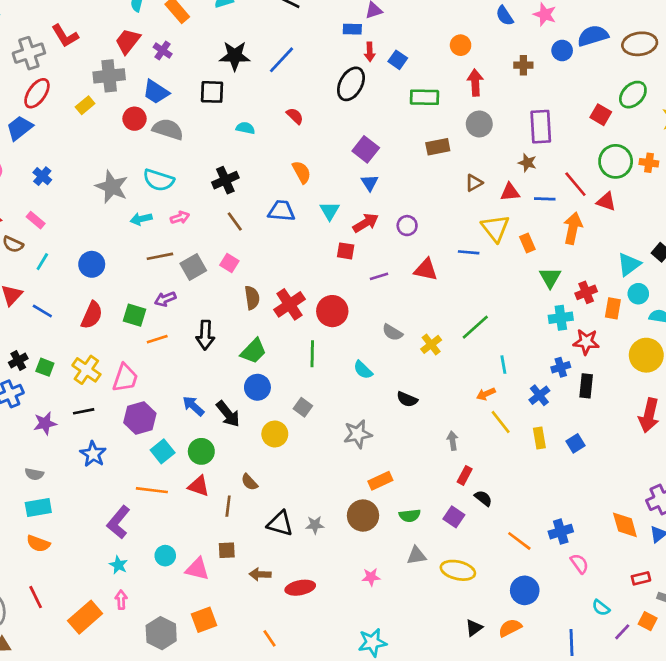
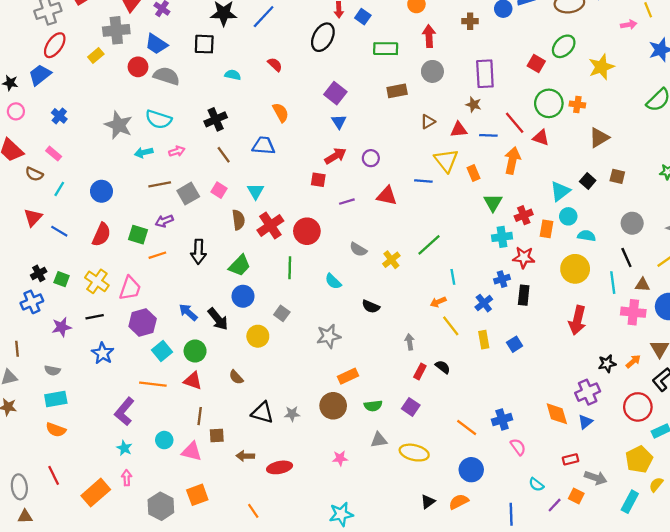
cyan triangle: (330, 211) -> (256, 191), moved
black semicircle: (483, 498) -> (443, 367), moved
brown line: (228, 506) -> (200, 416), moved

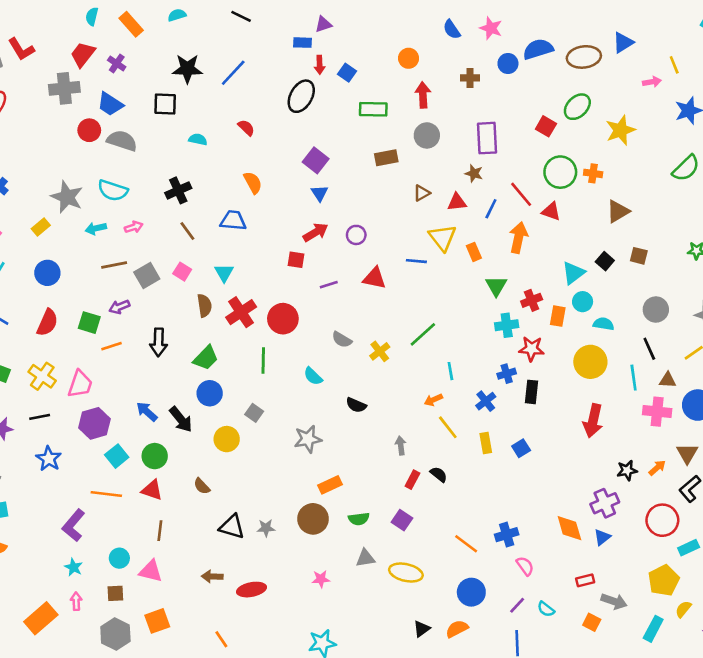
yellow rectangle: (96, 55) -> (41, 227), moved
blue line: (488, 135) -> (491, 209), turned -66
brown square: (217, 435) -> (115, 593), moved
purple line: (555, 505) -> (517, 605), moved

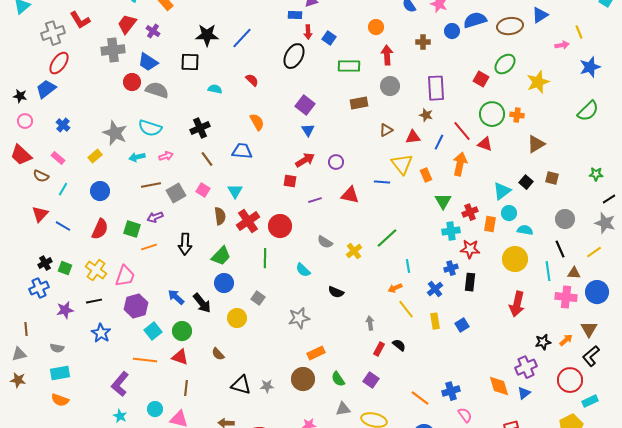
green semicircle: (359, 519) -> (338, 379), turned 63

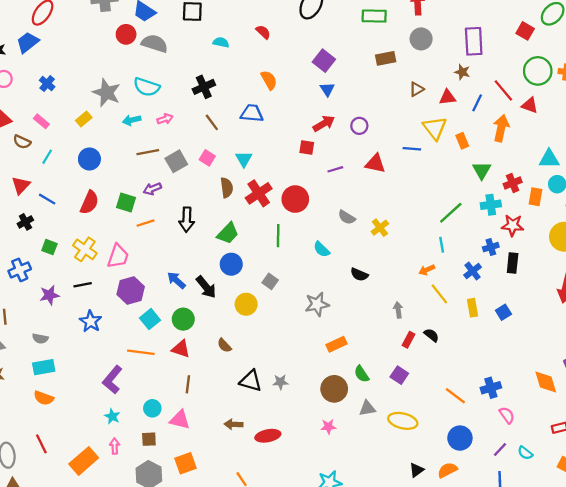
cyan triangle: (502, 191) -> (549, 159), turned 36
green line: (387, 238) -> (451, 213), moved
black cross: (45, 263) -> (25, 222), moved
brown circle: (303, 379) -> (334, 389), moved

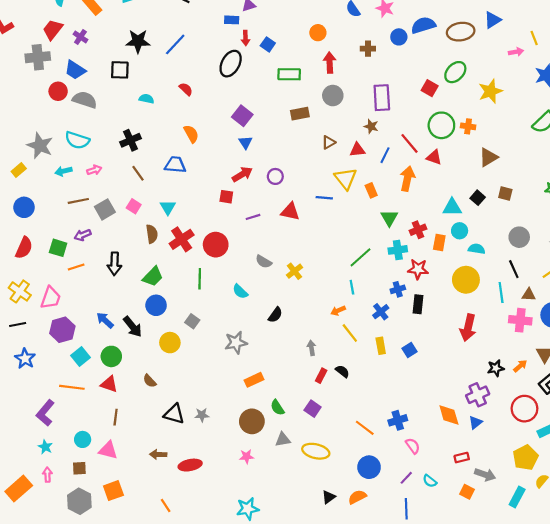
black semicircle: (359, 275) -> (275, 315), turned -77

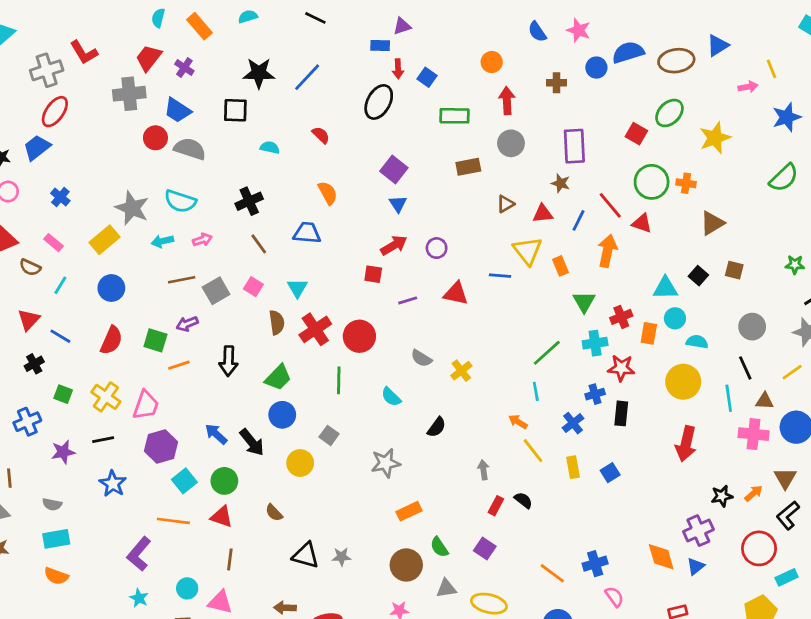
yellow rectangle: (19, 170) -> (104, 240), size x1.5
orange arrow: (338, 311) -> (518, 422), turned 56

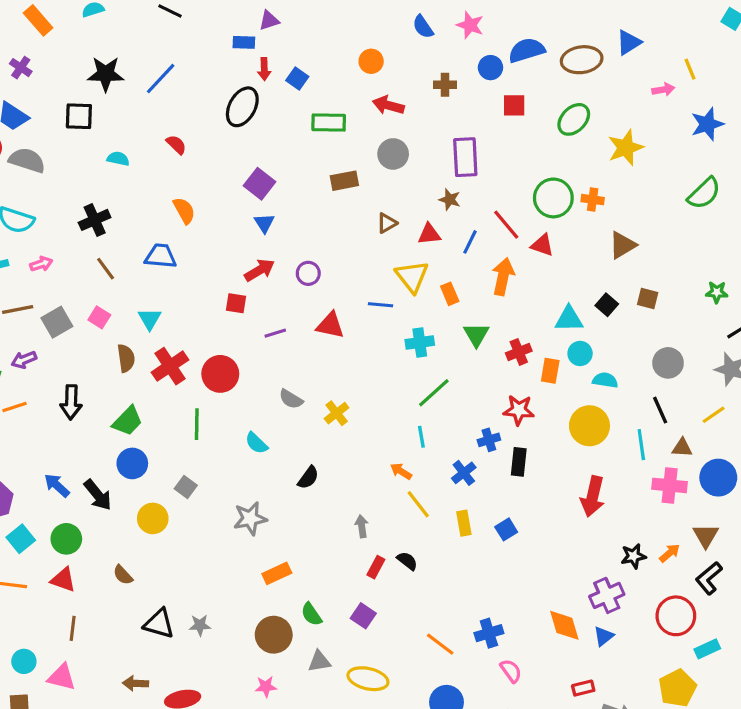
red arrow: (507, 101) -> (388, 105), turned -72
red square: (636, 134) -> (514, 105), moved, turned -30
cyan cross: (595, 343) -> (420, 342), moved

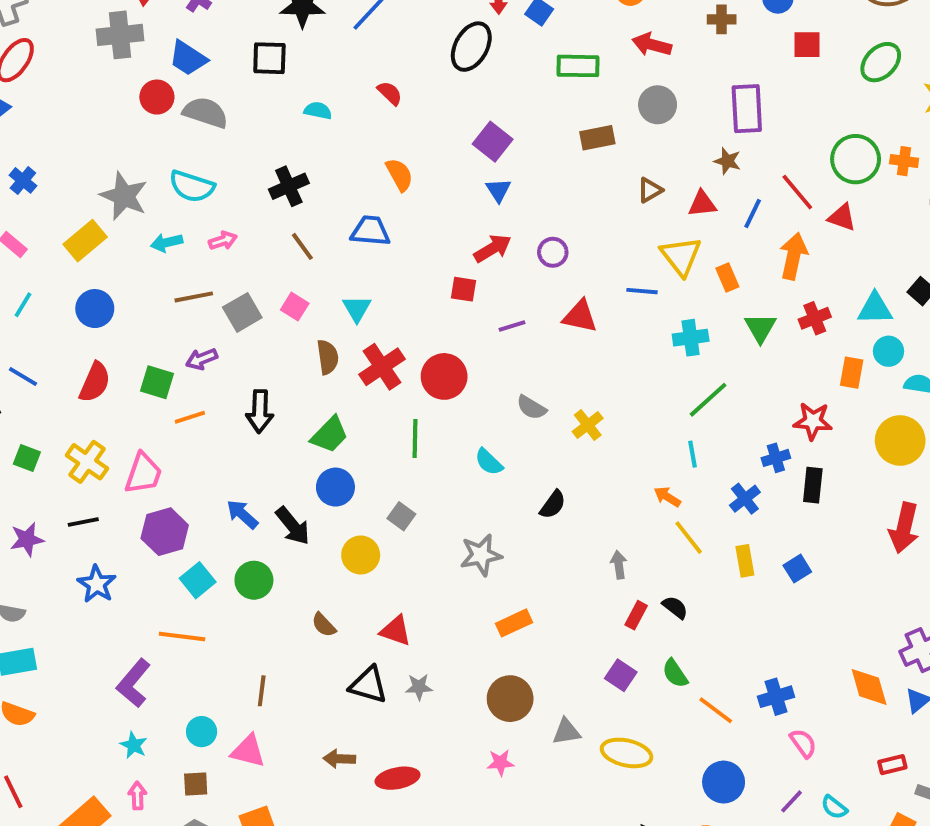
red cross: (519, 352) -> (815, 318), moved
red triangle: (63, 580) -> (396, 631), moved
green semicircle: (311, 614) -> (675, 673), moved

